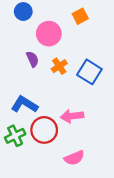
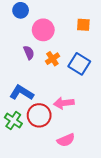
orange square: (80, 16) -> (83, 25), moved, turned 32
green cross: (15, 136) -> (13, 120), turned -30

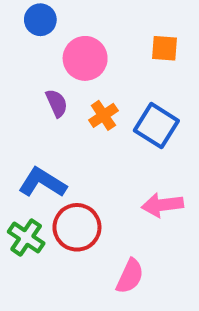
pink arrow: (64, 103) -> (162, 205), moved
pink semicircle: (66, 140) -> (130, 276), turned -42

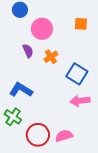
blue square: (156, 126) -> (77, 74), moved
red circle: (77, 227) -> (38, 135), moved
pink semicircle: (130, 276) -> (64, 136), turned -132

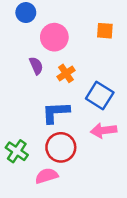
blue L-shape: (21, 90) -> (56, 112), moved, turned -35
red circle: (38, 135) -> (61, 147), moved
pink semicircle: (64, 136) -> (47, 176), moved

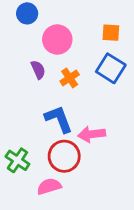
blue square: (100, 95) -> (111, 68), moved
blue L-shape: (56, 112) -> (59, 119), turned 72
pink arrow: (104, 130) -> (92, 134), moved

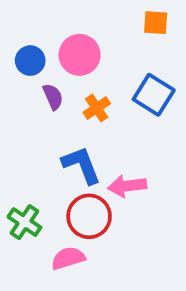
blue circle: (27, 13) -> (30, 61), moved
orange square: (111, 33) -> (156, 23), moved

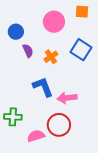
pink circle: (80, 55) -> (54, 22), moved
red circle: (89, 216) -> (59, 125), moved
green cross: (24, 222) -> (13, 117), turned -30

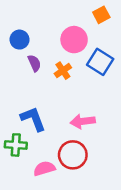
orange square: (82, 12) -> (101, 15), turned -32
pink circle: (54, 22) -> (74, 40), moved
blue L-shape: (43, 87) -> (33, 119), moved

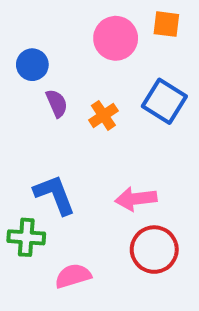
orange square: (101, 15) -> (166, 24), turned 35
pink circle: (74, 40) -> (116, 38), moved
red circle: (73, 155) -> (154, 250), moved

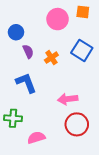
blue L-shape: (55, 195) -> (26, 83), moved

